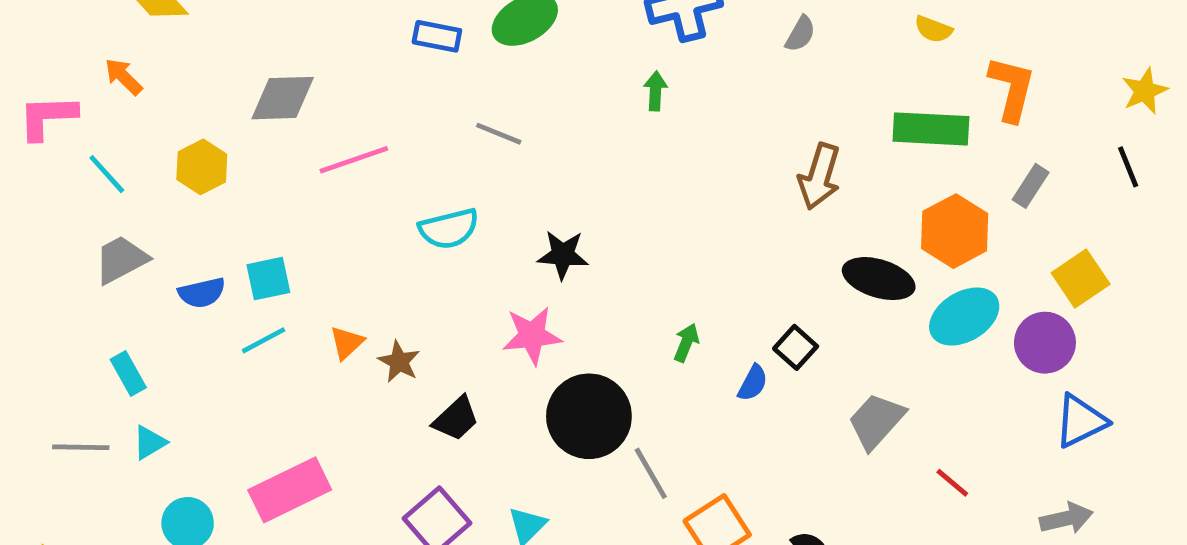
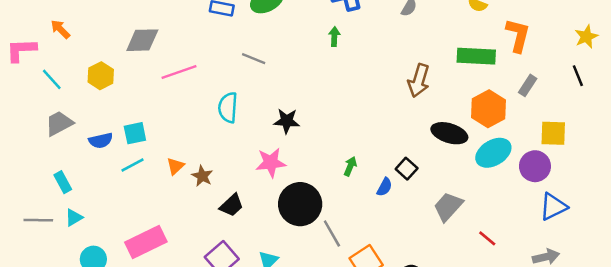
cyan semicircle: (449, 229) -> (228, 107), turned 108
yellow square: (1081, 279) -> (553, 133), turned 36

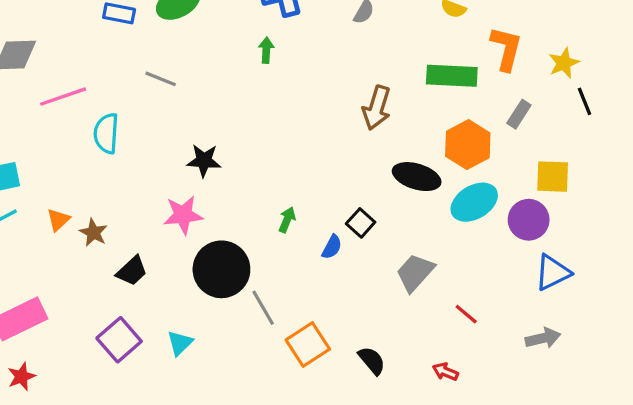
yellow star: (586, 37) -> (564, 63), moved
cyan semicircle: (228, 107) -> (106, 133), moved

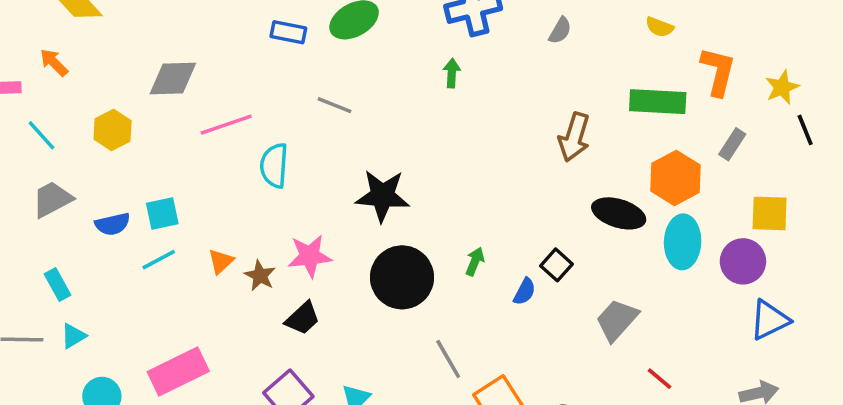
black star: (204, 161) -> (382, 196), size x1.4
cyan ellipse: (474, 202) -> (683, 242), turned -57
pink star: (183, 215) -> (310, 256), moved
black circle: (221, 269) -> (402, 277), moved
red line: (466, 314) -> (660, 379), moved

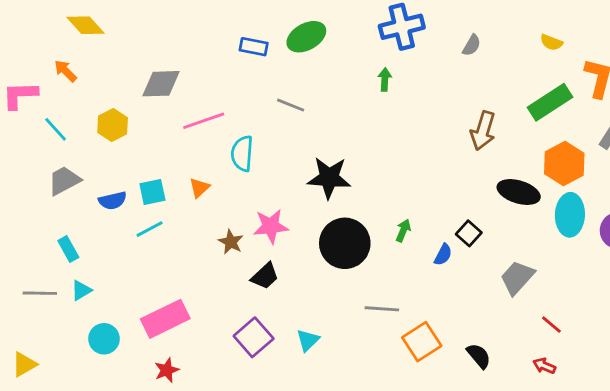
green rectangle: (658, 102) -> (550, 102), turned -36
orange triangle: (221, 261) -> (199, 188), moved
gray line: (448, 359) -> (382, 309), turned -56

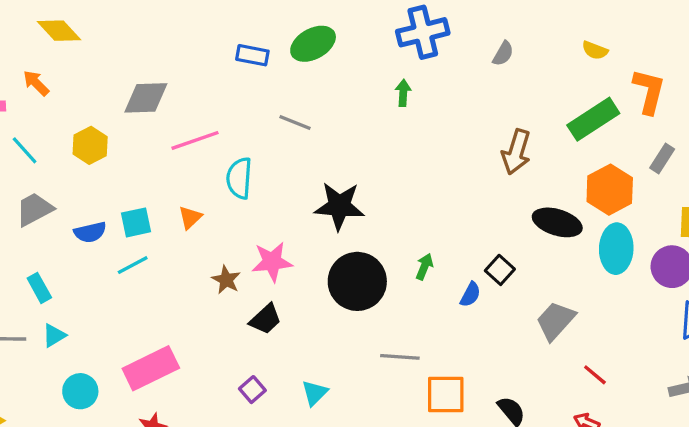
purple square: (254, 337) -> (252, 390), size x0.6
orange square: (422, 342) -> (446, 394), turned 33

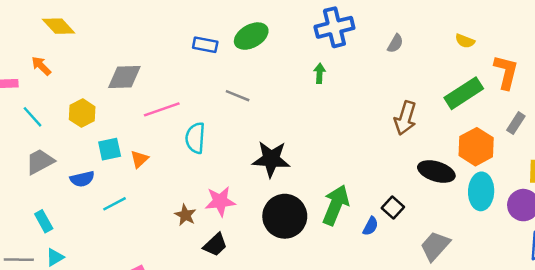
orange triangle: (190, 217) -> (139, 159), moved
cyan square: (136, 222) -> (110, 149), moved
green arrow: (424, 267) -> (336, 205), size x2.0

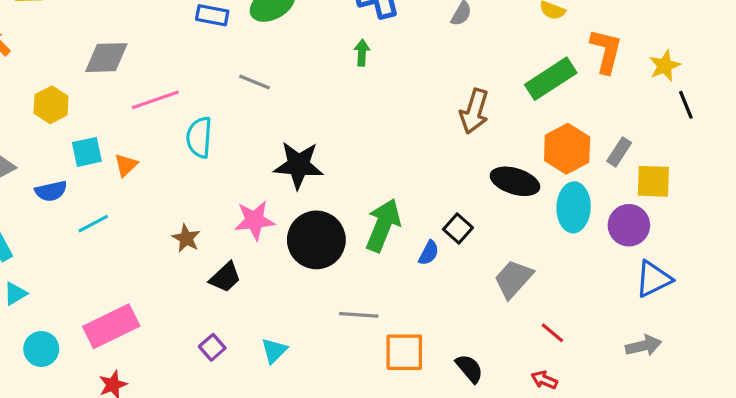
gray rectangle: (516, 123) -> (619, 152), moved
pink star: (220, 201) -> (255, 220), moved

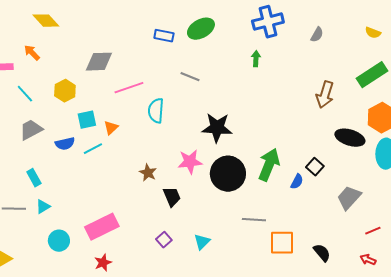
cyan line: (93, 224) -> (93, 149), moved
black trapezoid: (225, 277) -> (172, 197), turned -70
red line: (552, 333) -> (373, 231), turned -63

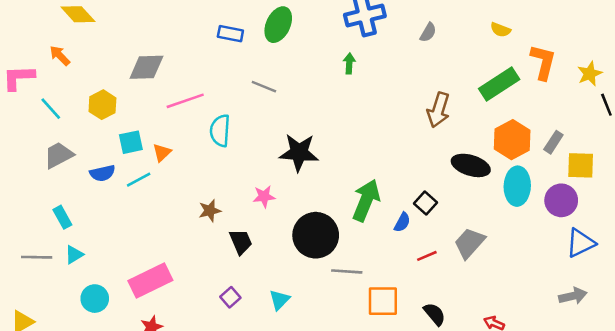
green ellipse: (201, 29) -> (278, 25), turned -36
pink star: (190, 162) -> (264, 196), size x0.7
brown star: (148, 173) -> (210, 211), turned 30
black circle: (228, 174) -> (316, 235), moved
red line: (373, 231) -> (427, 256), moved

